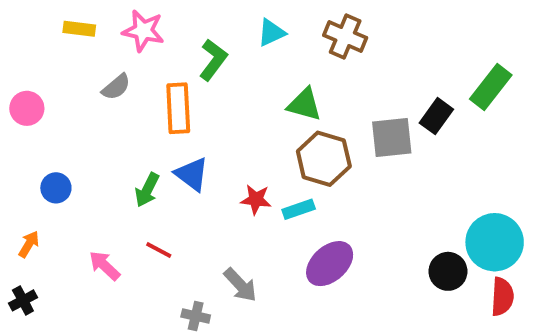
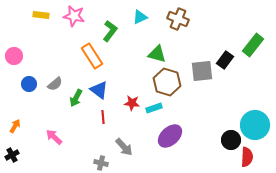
gray semicircle: (116, 87) -> (55, 84), moved
orange rectangle: (178, 108) -> (92, 56), turned -30
blue circle: (56, 188) -> (29, 84), moved
red line: (159, 250) -> (103, 117), moved, turned 56
red semicircle: (502, 297) -> (247, 157), moved

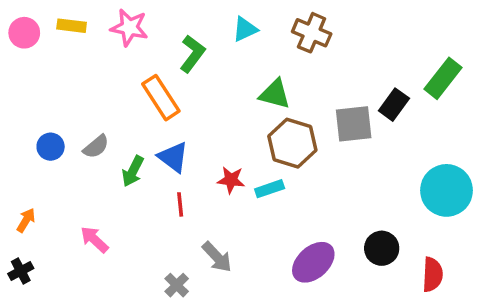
pink circle: (14, 56) -> (24, 33), moved
cyan circle: (255, 125) -> (446, 190), moved
purple ellipse: (170, 136) -> (313, 262), moved
black circle: (231, 140) -> (382, 248), moved
gray cross: (101, 163) -> (177, 285), turned 32

